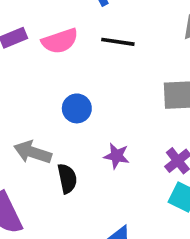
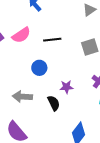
black line: (118, 42) -> (52, 40), moved
black semicircle: (67, 179) -> (54, 103), moved

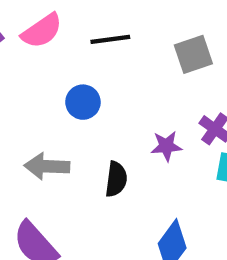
purple star: (66, 87) -> (166, 146), moved
black semicircle: (54, 103) -> (116, 179), turned 35

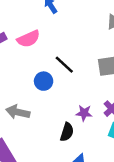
black line: (110, 39) -> (64, 65), moved, turned 40
black semicircle: (116, 179) -> (67, 132), moved

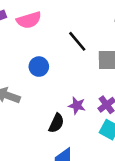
black line: (64, 65) -> (77, 41), moved

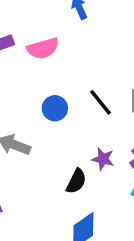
black line: (77, 41) -> (101, 102), moved

